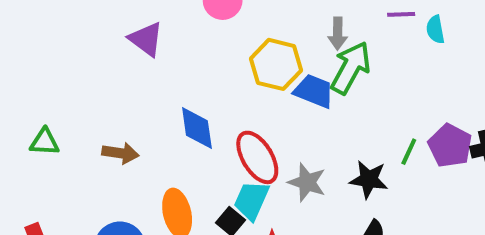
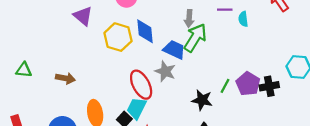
yellow hexagon: (276, 64) -> (118, 37), moved
blue diamond: (197, 128) -> (145, 31), moved
gray star: (307, 182) -> (165, 71), moved

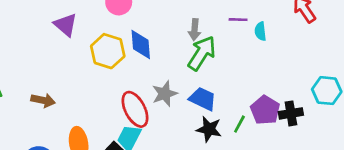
blue trapezoid: (174, 50) -> (203, 99), moved
gray star: (165, 71) -> (165, 94), turned 30
green line: (225, 86) -> (239, 124), moved

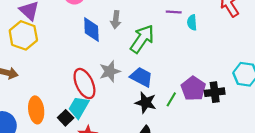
gray arrow: (195, 30) -> (116, 20), moved
yellow hexagon: (108, 51) -> (23, 35), moved

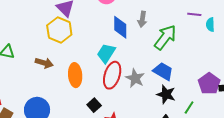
gray star: (110, 71) -> (135, 78), moved, turned -30
red ellipse: (84, 84) -> (112, 75), turned 40
green line: (171, 99) -> (189, 107), moved
cyan trapezoid: (79, 107) -> (106, 53), moved
orange ellipse: (36, 110) -> (75, 75), moved

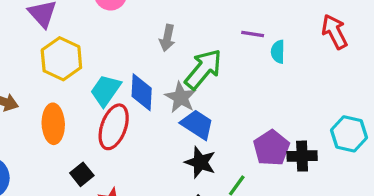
blue diamond: (120, 27) -> (142, 92), moved
yellow hexagon: (59, 30) -> (61, 59), moved
gray star: (135, 78) -> (181, 97), moved

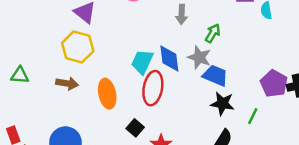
yellow hexagon: (61, 59) -> (78, 47), moved
green arrow: (203, 69) -> (213, 33), size x0.6

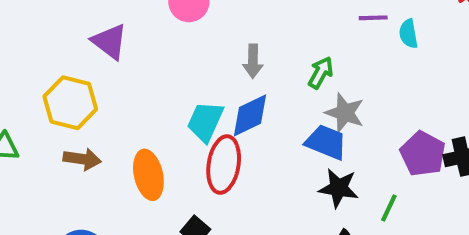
gray arrow: (182, 14) -> (253, 61), moved
yellow hexagon: (78, 47) -> (70, 103), moved
gray star: (199, 57) -> (345, 113), moved
blue diamond: (169, 59) -> (250, 115), turned 72

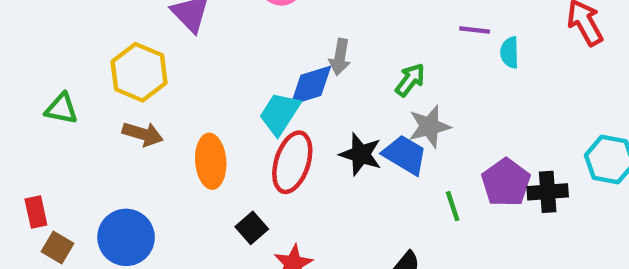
gray star: (345, 113) -> (429, 126), turned 30
blue diamond: (250, 115) -> (311, 85), moved
black star: (339, 188) -> (361, 154), moved
green line: (389, 208) -> (453, 206), moved, turned -52

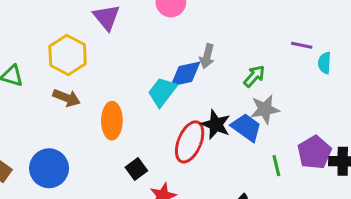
red ellipse: (292, 162) -> (190, 142), moved

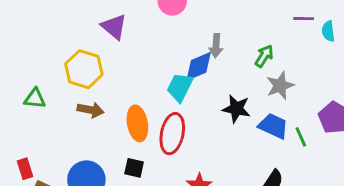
blue trapezoid: (246, 127) -> (273, 126), moved
red ellipse: (190, 142) -> (172, 134), moved
black square: (136, 169) -> (134, 168), moved, turned -30

